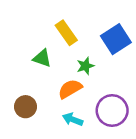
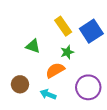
yellow rectangle: (66, 33) -> (63, 26), moved
cyan arrow: (73, 119) -> (48, 94), moved

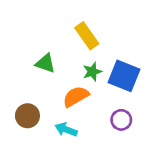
blue square: (91, 31) -> (124, 76), moved, turned -35
purple circle: (88, 87) -> (121, 120), size x0.6

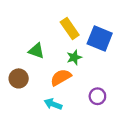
blue square: (124, 76) -> (100, 38), moved
brown circle: (27, 116) -> (19, 78), moved

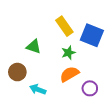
orange semicircle: (61, 77) -> (69, 74), moved
cyan arrow: (53, 104) -> (38, 89), moved

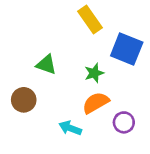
yellow rectangle: (64, 26) -> (90, 19), moved
cyan arrow: (38, 89) -> (70, 128), moved

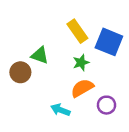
yellow rectangle: (90, 19) -> (77, 31), moved
brown circle: (24, 100) -> (20, 72), moved

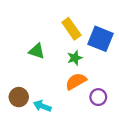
brown circle: (20, 72) -> (19, 97), moved
cyan arrow: (60, 110) -> (42, 106), moved

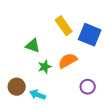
green star: (75, 58) -> (45, 67), moved
orange semicircle: (76, 81) -> (68, 61), moved

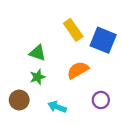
green star: (45, 67) -> (38, 77), moved
cyan arrow: (38, 95) -> (57, 107), moved

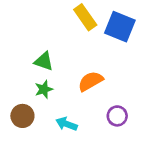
yellow rectangle: (73, 30) -> (85, 17), moved
blue square: (103, 40) -> (120, 27), moved

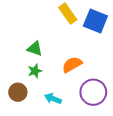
purple circle: (117, 116) -> (93, 92), size x1.6

